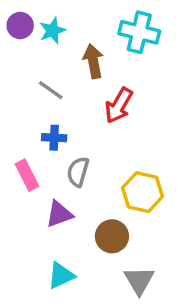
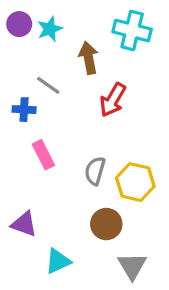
blue cross: (54, 138) -> (24, 110), moved
gray semicircle: (78, 172) -> (95, 171), moved
pink rectangle: (27, 175) -> (43, 155), moved
purple triangle: (59, 214) -> (24, 224), moved, turned 40

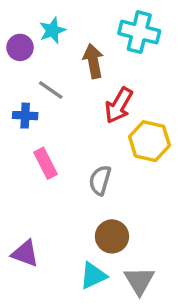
purple circle: (19, 24) -> (20, 47), moved
yellow hexagon: (135, 182) -> (149, 141), moved
purple triangle: (24, 224) -> (25, 253), moved
cyan triangle: (58, 261) -> (93, 276), moved

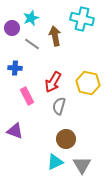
gray line: (51, 90) -> (32, 44), moved
red arrow: (119, 105) -> (53, 82), moved
purple triangle: (25, 253) -> (15, 131), moved

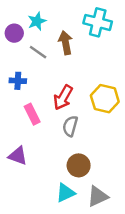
gray triangle: (82, 165) -> (98, 196), turned 36

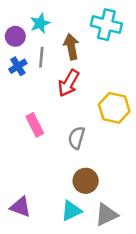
gray line: (38, 52) -> (41, 57), turned 60
blue cross: (18, 81) -> (18, 66), moved, turned -35
red arrow: (63, 97) -> (69, 83), moved
purple triangle: (18, 156) -> (20, 207), moved

